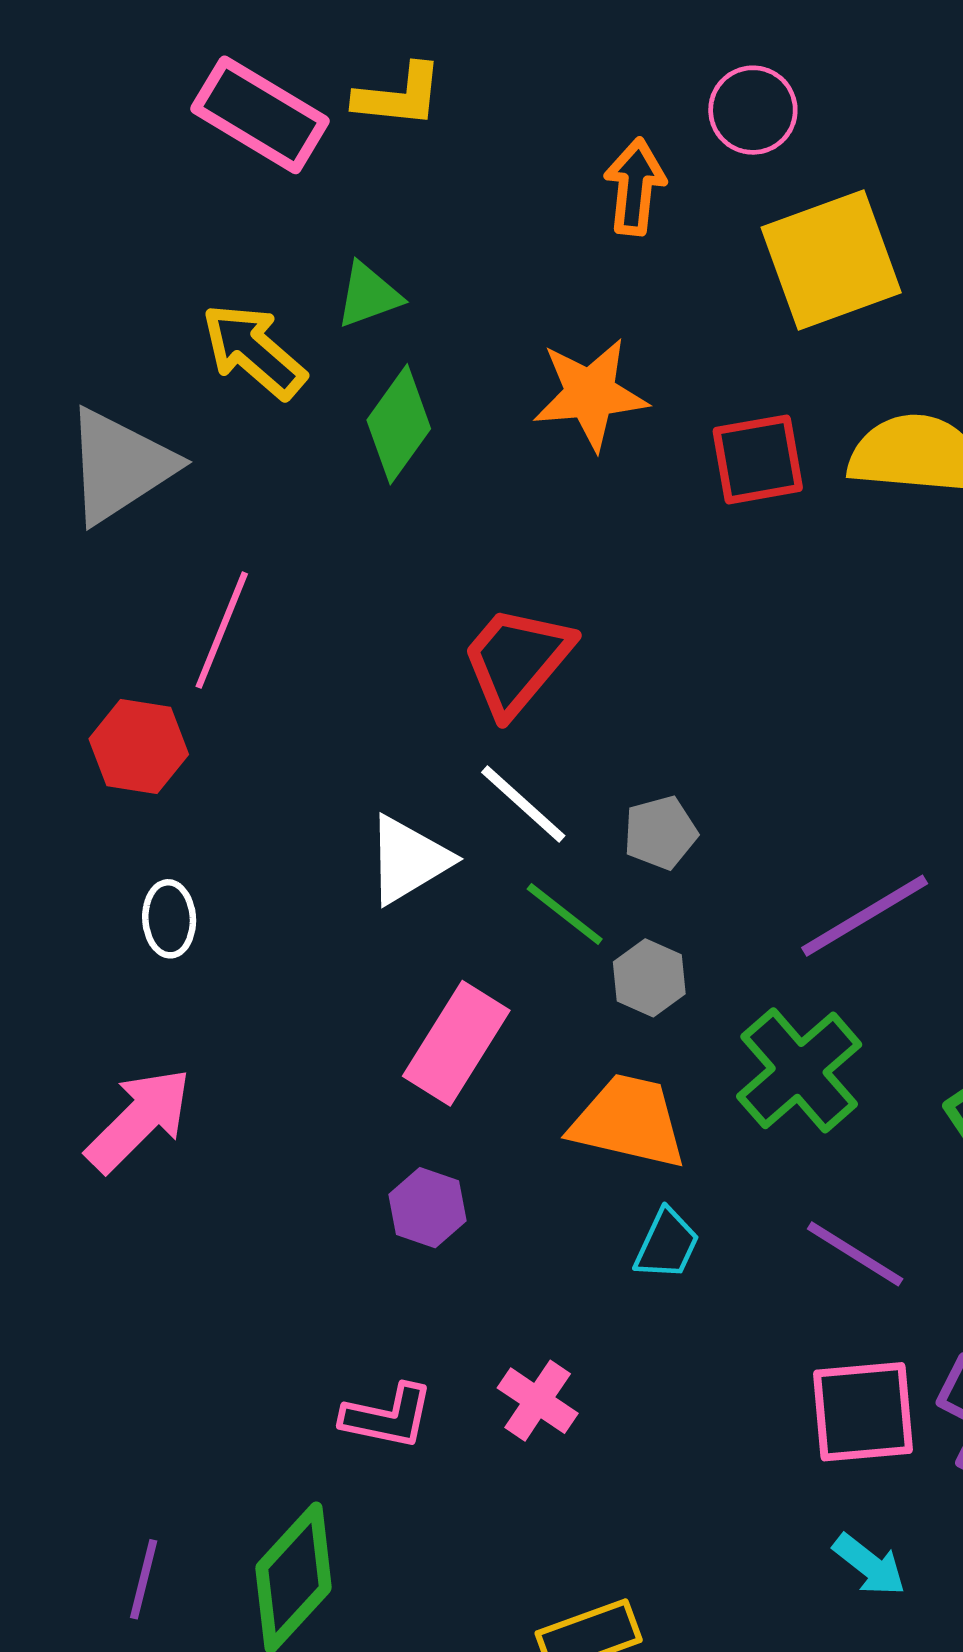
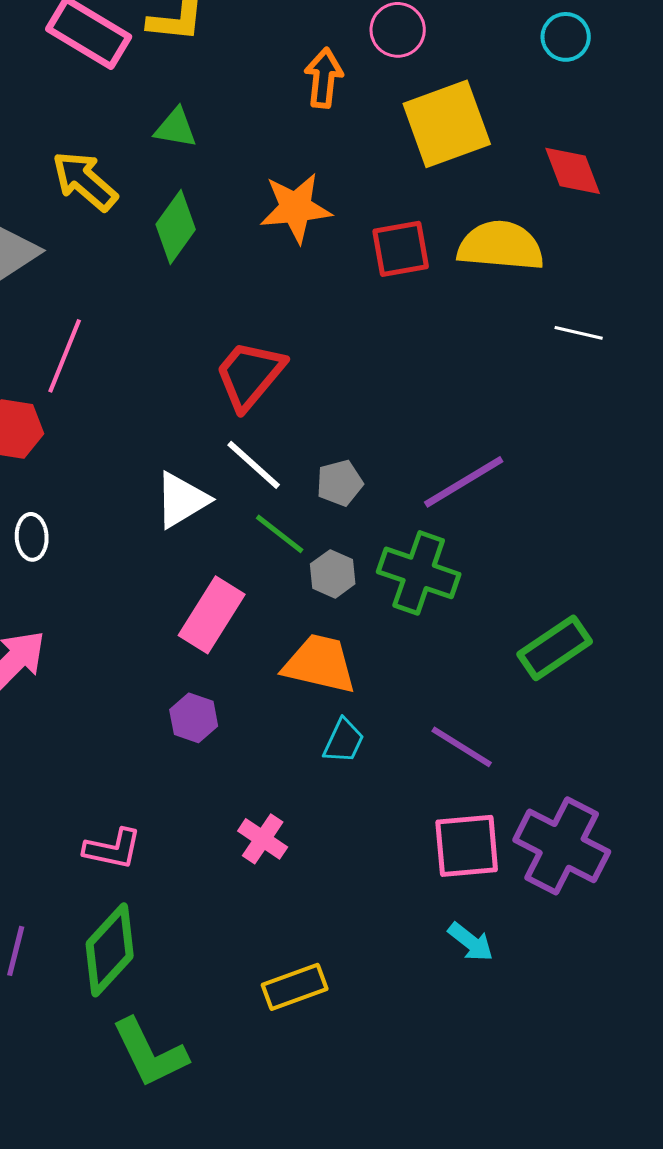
green triangle: (368, 295) -> (176, 128), moved, turned 30
purple line: (865, 916) -> (464, 482), moved
green cross: (799, 1070) -> (419, 573), moved, turned -30
pink L-shape: (388, 1417) -> (113, 849), moved

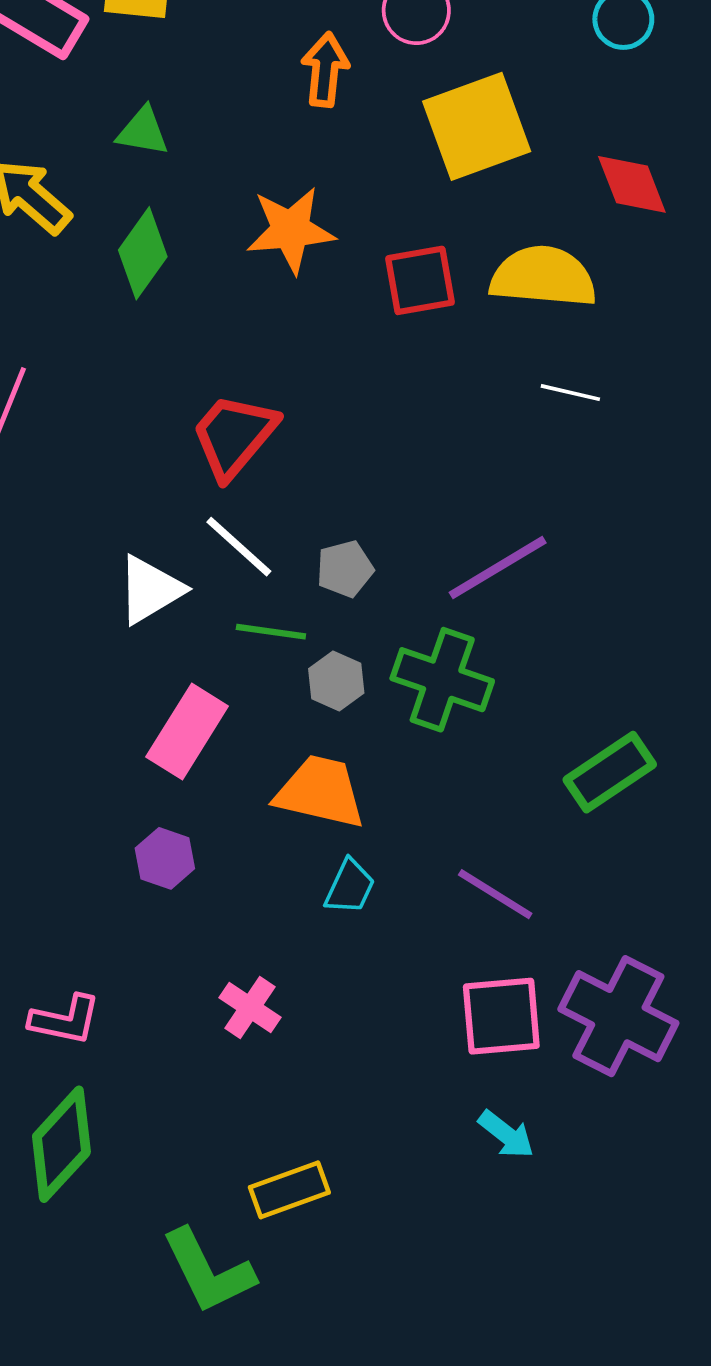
white line: (579, 333) -> (570, 393), moved
green line: (280, 534) -> (271, 632), turned -30
green L-shape: (150, 1053) -> (208, 1271), moved

